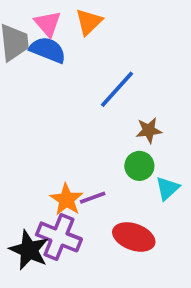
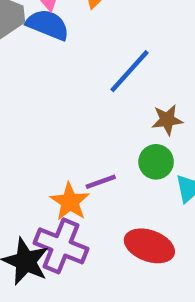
purple line: (93, 198) -> (101, 182), moved

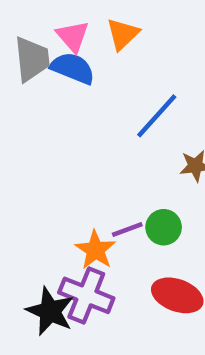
green circle: (156, 162) -> (164, 227), moved

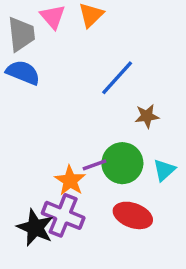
blue semicircle: (73, 68) -> (23, 73), moved
green circle: (164, 227) -> (122, 163), size x1.5

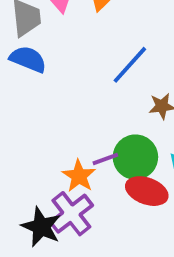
purple cross: (63, 215) -> (71, 214), turned 30
red ellipse: (133, 215) -> (147, 191), moved

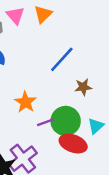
orange star: (79, 176) -> (25, 102), moved

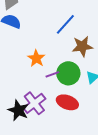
brown star: (83, 87) -> (82, 46), size x1.5
red ellipse: (73, 144) -> (67, 102), moved

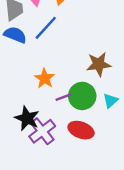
blue line: (65, 24) -> (46, 28), moved
black star: (18, 110) -> (27, 118), moved

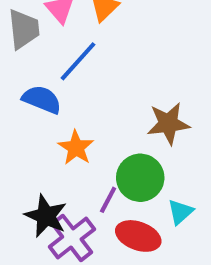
blue semicircle: (15, 35) -> (42, 99), moved
purple line: (63, 97) -> (108, 200), moved, turned -42
cyan triangle: (110, 101) -> (180, 212), moved

